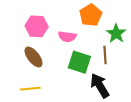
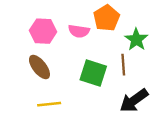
pink semicircle: (67, 37) -> (79, 31), moved
black arrow: (100, 86) -> (134, 100), moved, turned -95
yellow line: (30, 89) -> (49, 104), moved

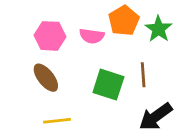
green star: (136, 39) -> (159, 29), moved

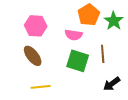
pink semicircle: (92, 36) -> (74, 35), moved
black arrow: (156, 117) -> (112, 84), size x0.7

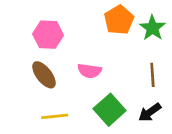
pink semicircle: (74, 35) -> (90, 71), moved
brown line: (103, 54) -> (152, 75), moved
green square: (78, 61) -> (110, 110), moved, turned 30

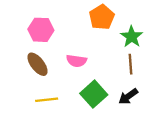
green star: (152, 28) -> (132, 37), moved

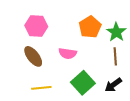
orange pentagon: (102, 17) -> (90, 27), moved

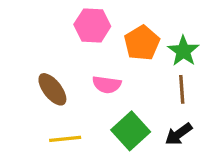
pink hexagon: (36, 26) -> (92, 25), moved

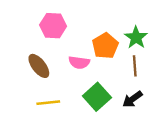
pink hexagon: (92, 25) -> (53, 26), moved
orange pentagon: (142, 43) -> (105, 46), moved

